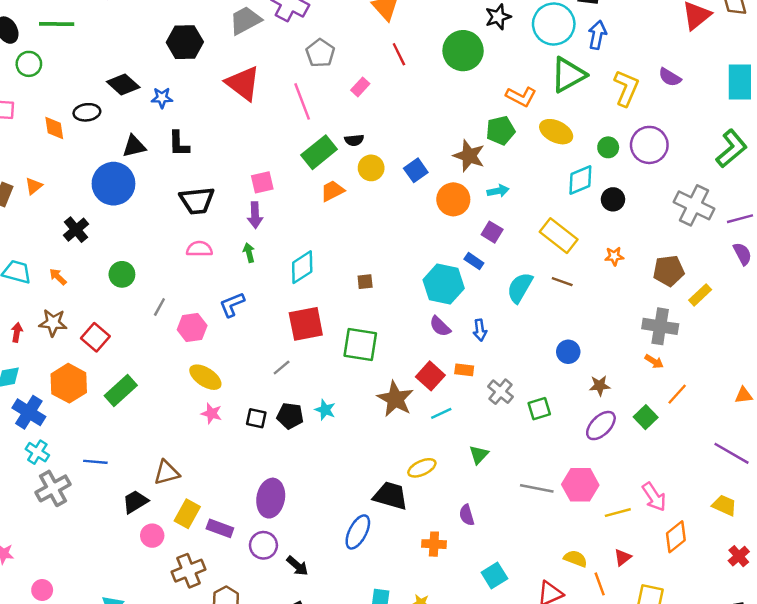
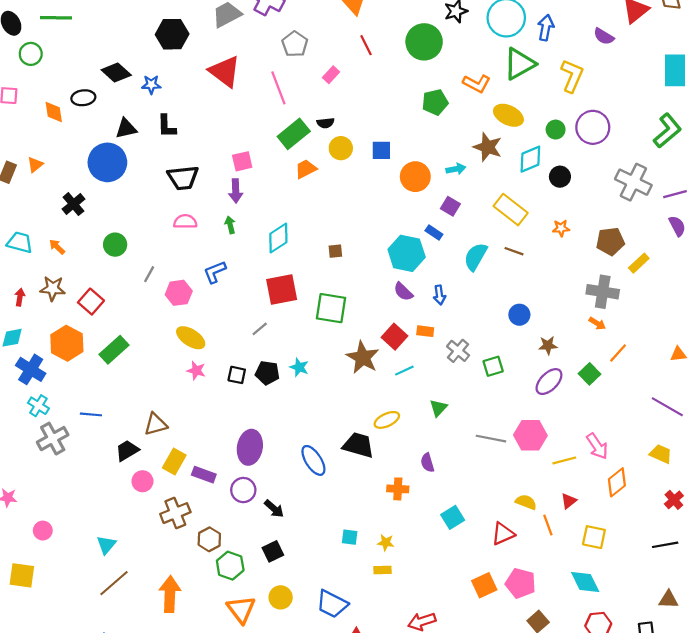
purple semicircle: (670, 77) -> (604, 36), moved
green pentagon: (501, 130) -> (435, 102), moved
brown star: (469, 156) -> (488, 147), moved
blue square: (416, 170) -> (381, 150), turned 35
blue ellipse: (358, 532) -> (313, 460), moved, turned -60

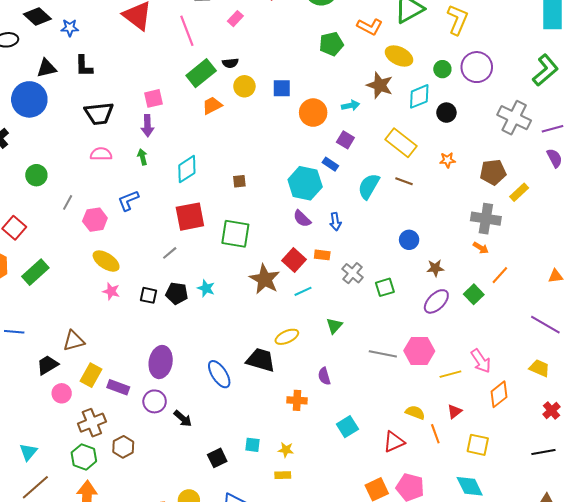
black square: (273, 551) -> (217, 458), moved
green hexagon: (230, 566) -> (84, 457), moved

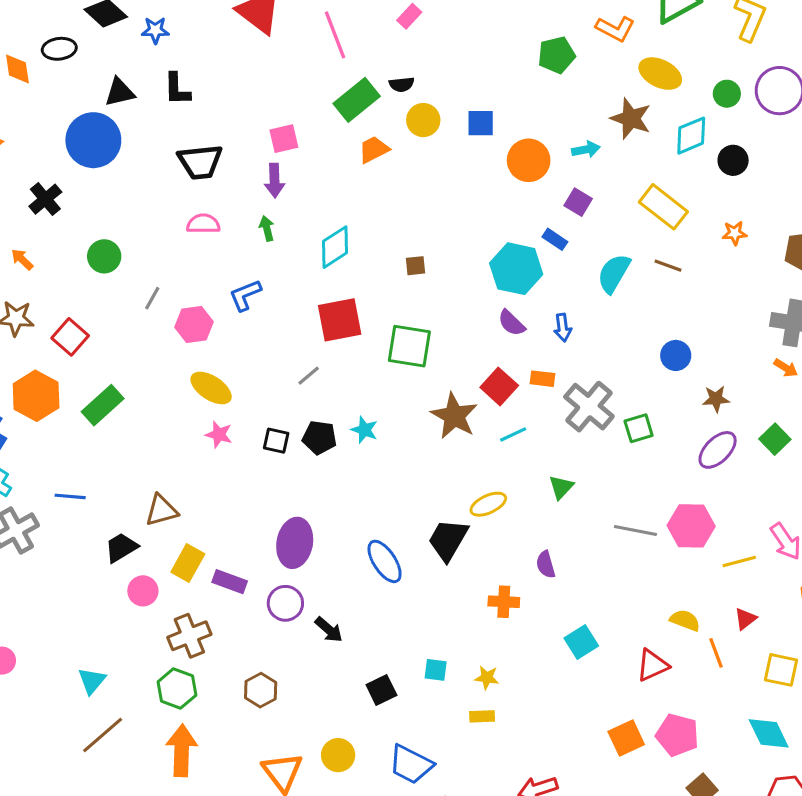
gray cross: (353, 273) -> (589, 407), size x1.5
black trapezoid: (261, 360) -> (448, 540), turned -76
brown hexagon: (123, 447) -> (261, 690), moved

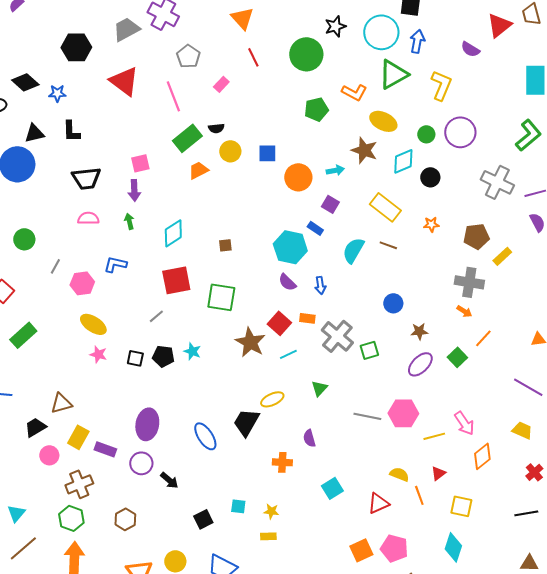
blue L-shape: (245, 295) -> (115, 264), turned 35
cyan diamond: (769, 733) -> (453, 547), turned 44

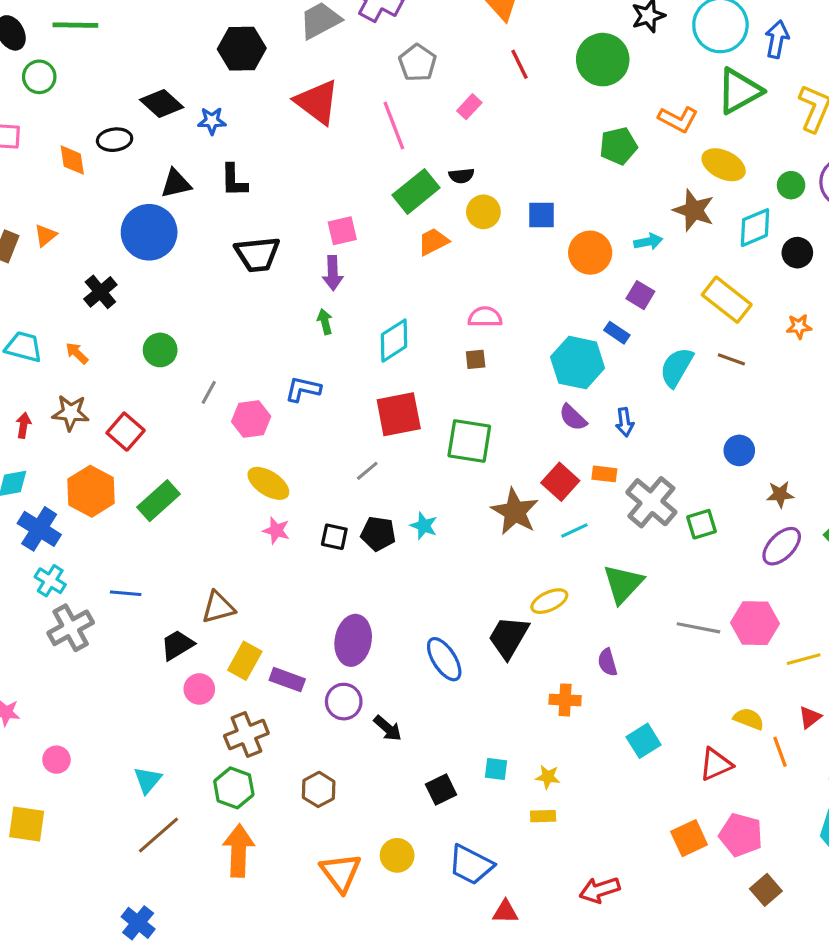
pink semicircle: (88, 218) -> (485, 317), moved
green triangle: (319, 388) -> (623, 584), size x1.6

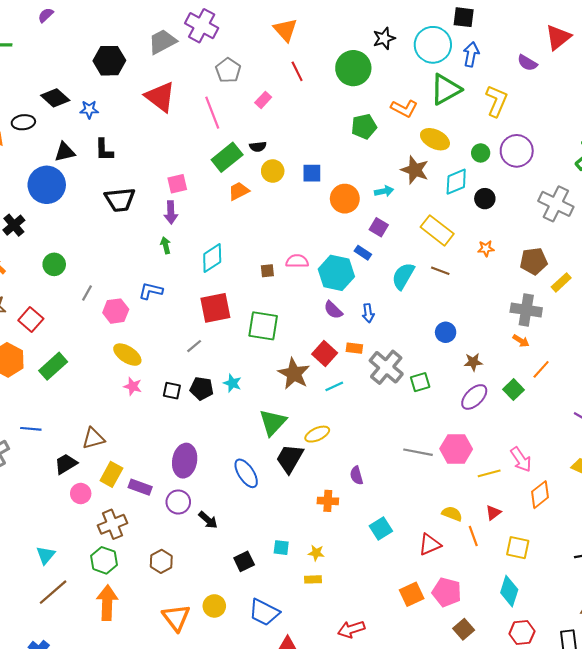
pink semicircle: (485, 317) -> (297, 261), moved
green triangle: (623, 584) -> (273, 422), moved

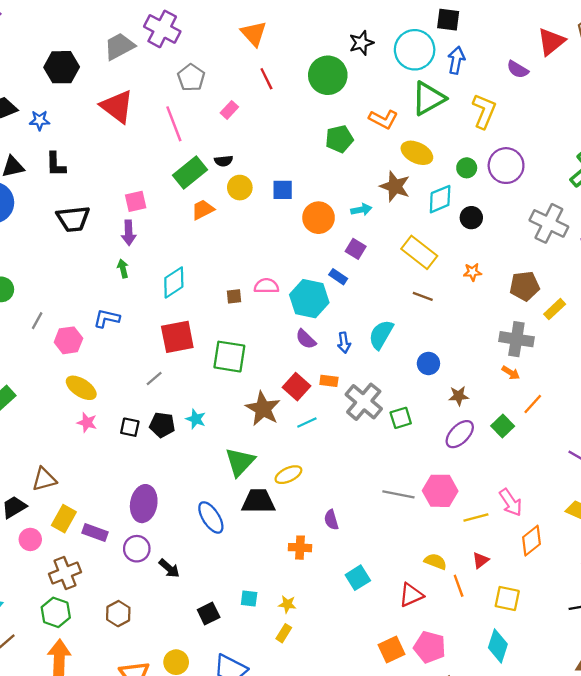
cyan semicircle: (403, 276) -> (381, 335), moved
black trapezoid: (290, 459) -> (258, 501), turned 60
yellow rectangle: (313, 579) -> (284, 633), turned -56

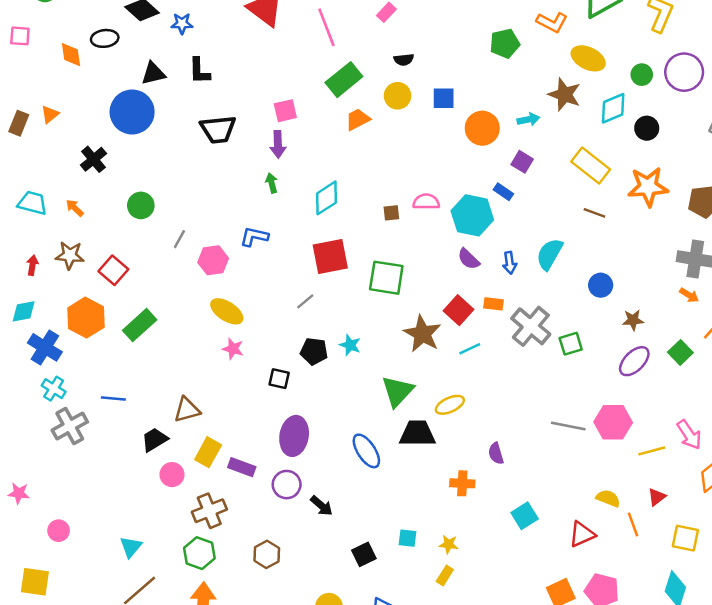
black semicircle: (224, 161) -> (404, 60), moved
orange star: (472, 272) -> (648, 187), size x2.0
black square: (130, 427) -> (279, 379), moved

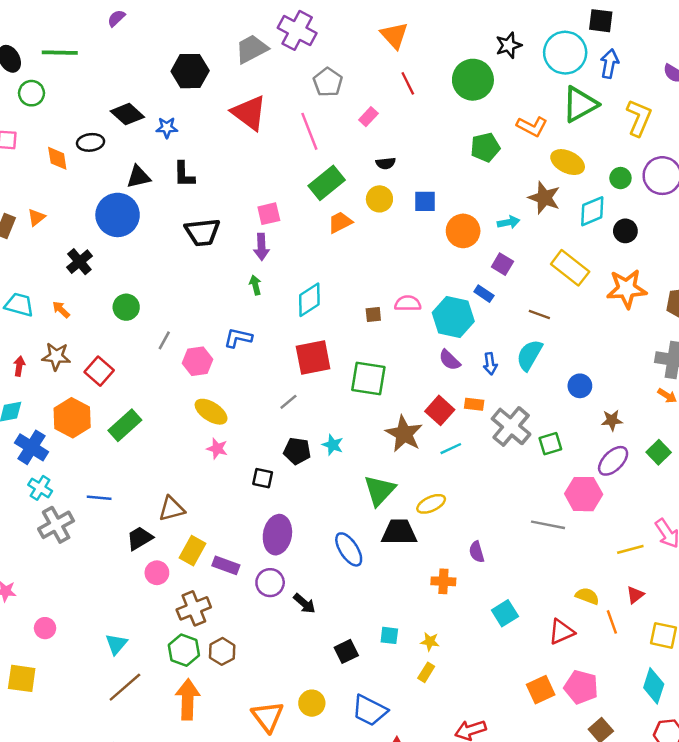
brown line: (594, 213) -> (539, 315), moved
pink hexagon: (613, 422) -> (584, 494), moved
brown hexagon: (267, 554) -> (222, 651), moved

